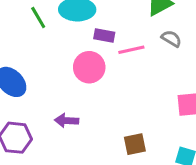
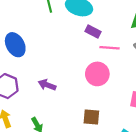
pink circle: (89, 67) -> (97, 74), moved

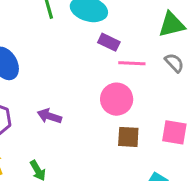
brown square: (91, 117) -> (128, 137), moved

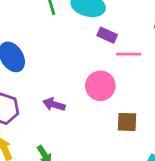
pink circle: (117, 99) -> (100, 86), moved

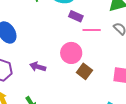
brown square: (127, 122) -> (84, 71), moved, turned 35

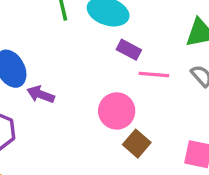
purple arrow: (38, 67) -> (41, 94), moved

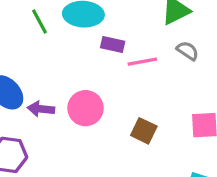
pink circle: (117, 111) -> (86, 108), moved

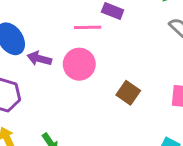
pink line: (142, 62) -> (88, 27), moved

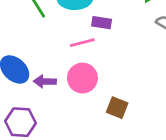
brown square: (128, 93) -> (117, 108), moved

